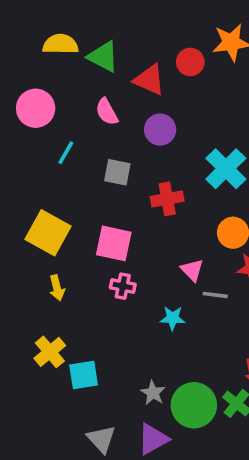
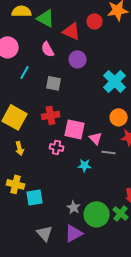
red cross: (167, 199) -> (51, 115), moved
pink square: (114, 243) -> (75, 129), moved
yellow cross: (50, 352) -> (16, 184), turned -36

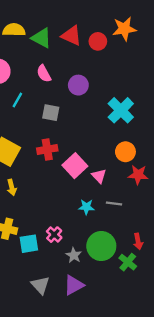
red triangle: (72, 31) -> (71, 36), moved
pink square: (75, 129) -> (75, 166), turned 35
pink cross: (57, 147) -> (54, 235), moved, turned 32
gray line: (109, 152) -> (114, 203), moved
green circle: (97, 214) -> (101, 246), moved

